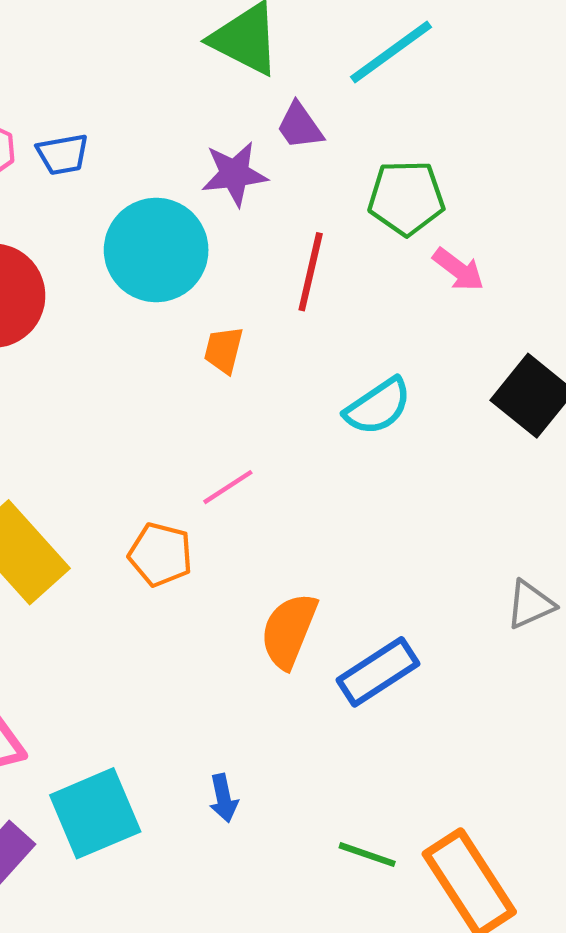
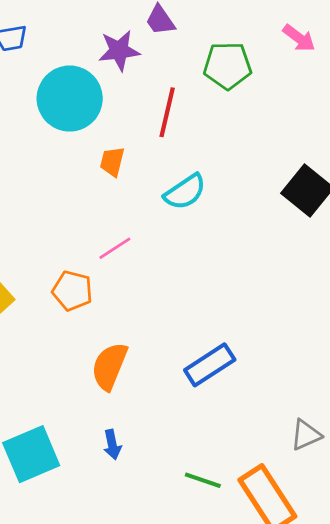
pink arrow: (458, 270) -> (299, 38), moved
cyan semicircle: (378, 407) -> (185, 192), moved
gray triangle: (530, 604) -> (306, 435), moved
orange semicircle: (289, 631) -> (109, 366), moved

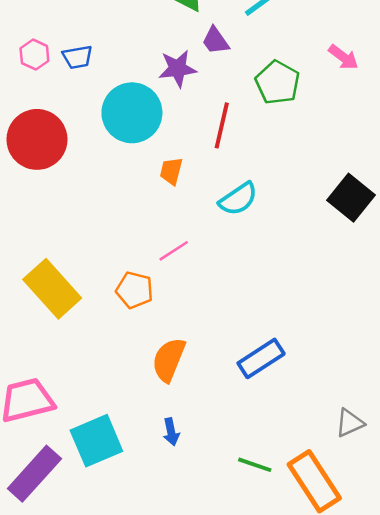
green pentagon: (228, 66) -> (278, 82), turned 30

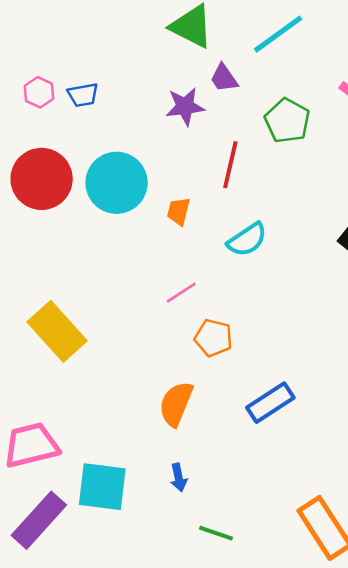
cyan circle: (132, 113) -> (117, 183), moved
orange pentagon: (134, 290) -> (213, 338), moved
cyan square: (96, 441) -> (102, 487), turned 30
green line: (255, 465) -> (216, 533), moved

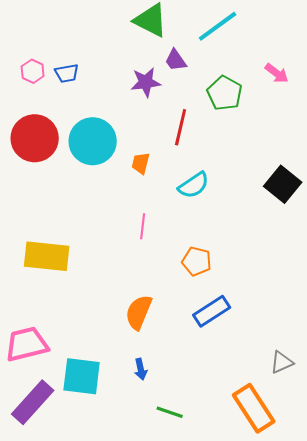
pink line: (181, 293) -> (143, 226), turned -50
yellow rectangle: (57, 331) -> (47, 256), turned -42
orange pentagon: (213, 338) -> (197, 261), moved

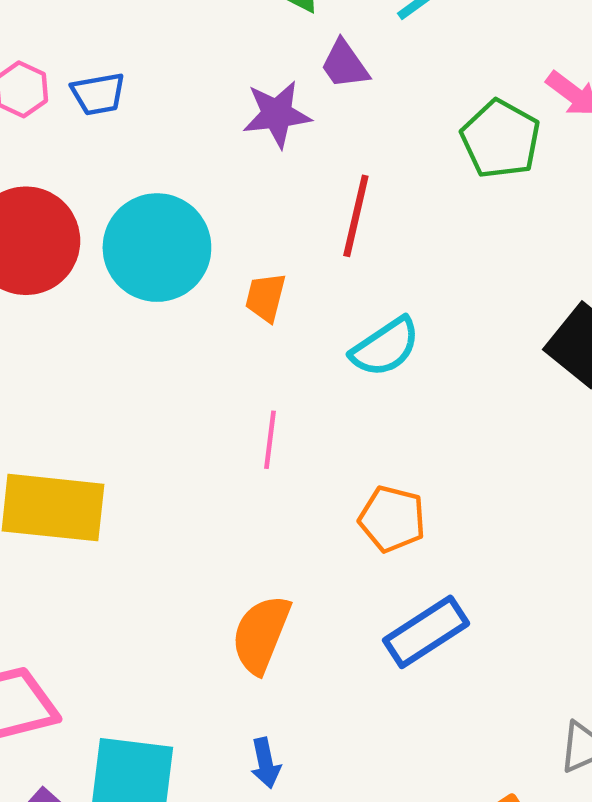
green pentagon: (225, 93) -> (501, 139), moved

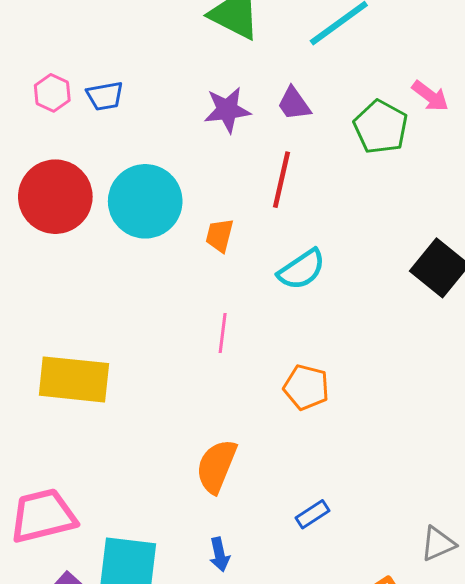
purple trapezoid: (345, 64) -> (294, 104), moved
blue rectangle: (426, 632) -> (312, 514), moved, size x0.6

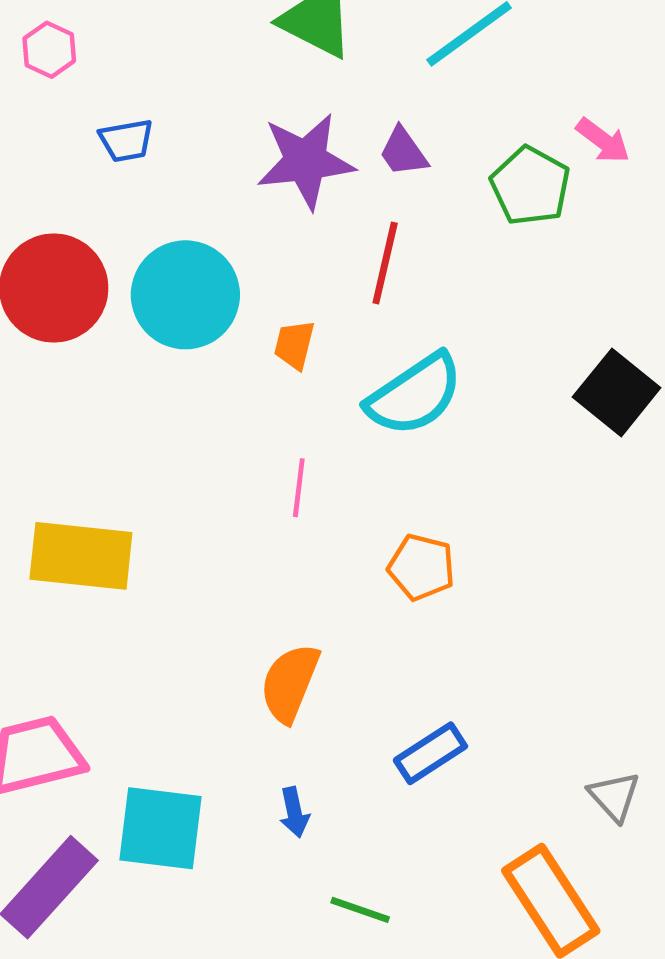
pink hexagon: (52, 93) -> (49, 50), moved
purple star: (227, 110) -> (306, 161), size x1.4
cyan semicircle: (302, 269) -> (415, 395), size x1.4
blue rectangle: (312, 514) -> (430, 753), size x1.4
gray triangle: (438, 544) -> (614, 796), turned -48

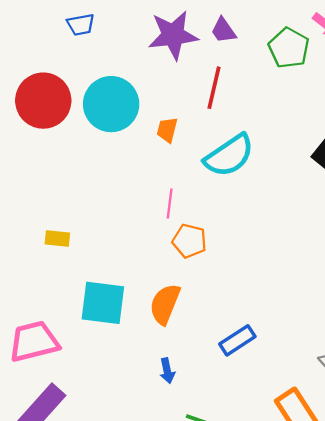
yellow rectangle: (81, 556) -> (57, 239), size x0.5
orange pentagon: (421, 567) -> (189, 241), moved
cyan square: (160, 828) -> (103, 303), moved

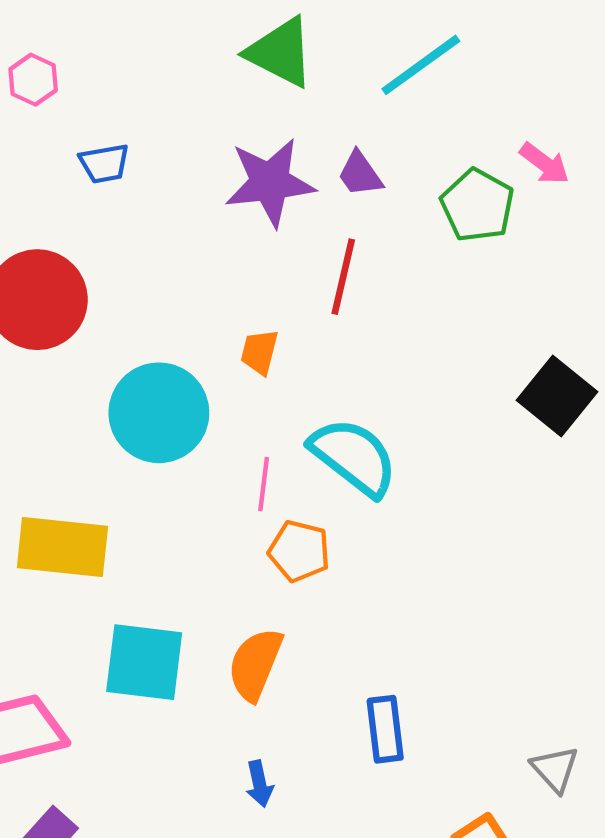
cyan circle: (111, 104) -> (159, 413), moved
cyan semicircle: (229, 156) -> (354, 457), moved, turned -108
yellow rectangle: (57, 239) -> (62, 547), size x2.0
blue rectangle: (237, 340) -> (385, 729), turned -64

